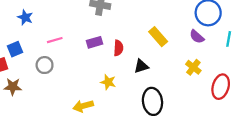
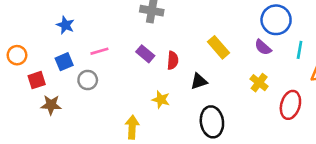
purple rectangle: (95, 42) -> (145, 54), turned 56
blue square: (15, 49) -> (64, 62), moved
yellow arrow: (83, 106) -> (132, 127), turned 108

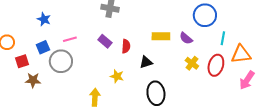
yellow rectangle: (218, 47) -> (161, 36), turned -48
purple semicircle: (263, 47) -> (186, 38), moved
gray circle: (88, 80) -> (61, 61), size x1.5
red ellipse: (290, 105) -> (216, 65), moved

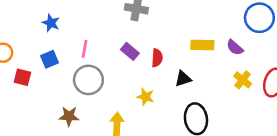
pink line: (70, 39) -> (85, 49), turned -64
red square: (22, 61) -> (22, 77), turned 32
gray circle: (61, 61) -> (88, 80), moved
brown star: (33, 80) -> (69, 116), moved

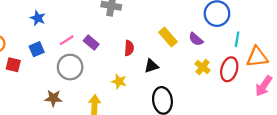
yellow rectangle: (202, 45) -> (168, 37), turned 48
pink line: (85, 49) -> (67, 40), turned 48
purple rectangle: (130, 51) -> (91, 43), moved

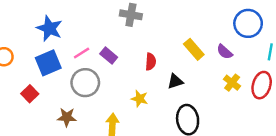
blue star: (38, 18) -> (49, 28), size x1.5
blue square: (37, 49) -> (48, 63), size x1.5
red square: (13, 65) -> (30, 94), moved, turned 32

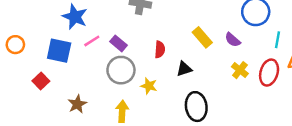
blue star: (49, 28) -> (75, 17), moved
blue square: (48, 63) -> (59, 51), turned 35
gray circle: (85, 83) -> (121, 70), moved
brown star: (67, 117) -> (77, 104), turned -30

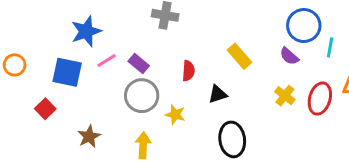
blue star: (75, 17) -> (86, 31), turned 30
purple semicircle: (233, 40) -> (289, 56), moved
cyan line: (278, 40) -> (330, 47), moved

